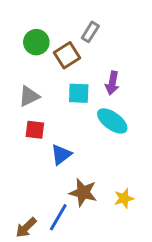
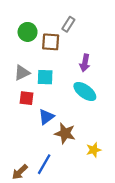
brown square: (67, 55) -> (51, 42), turned 36
cyan square: (79, 93) -> (45, 77), moved
brown star: (83, 193) -> (65, 133), moved

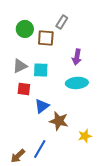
cyan ellipse: (85, 91) -> (77, 83), turned -40

